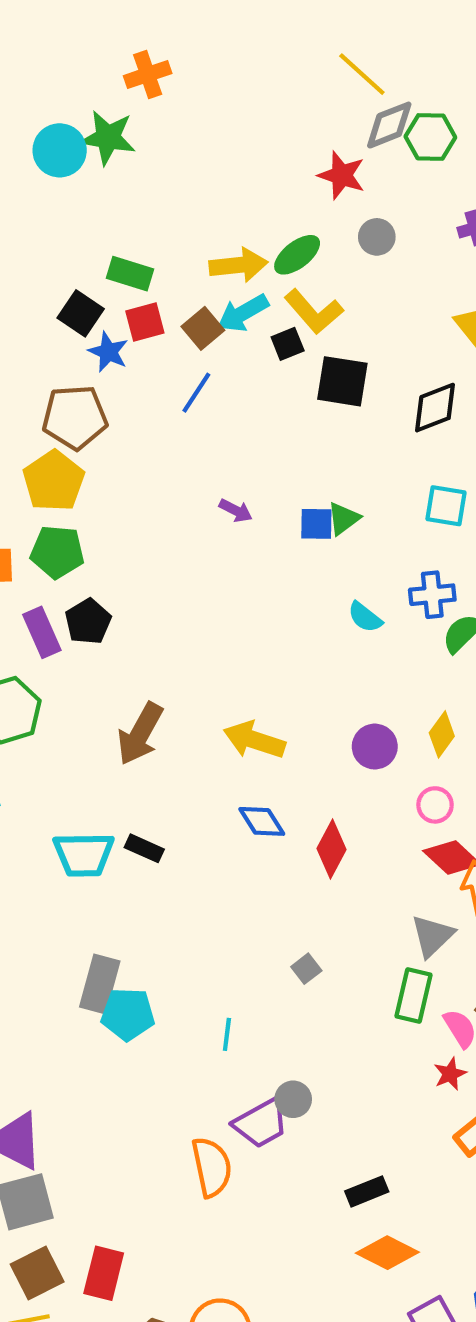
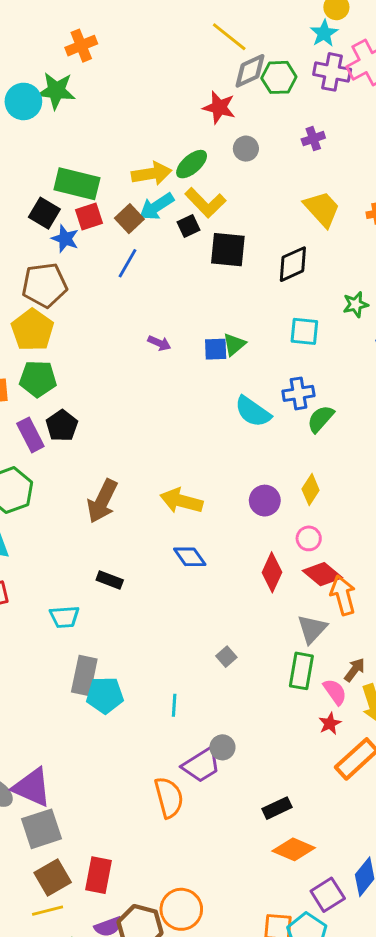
green rectangle: (130, 274) -> (77, 184), size x1.4
cyan semicircle: (365, 617) -> (253, 412), size x1.5
red diamond: (331, 849) -> (272, 572), moved
cyan trapezoid: (84, 854) -> (64, 617), moved, size x0.7

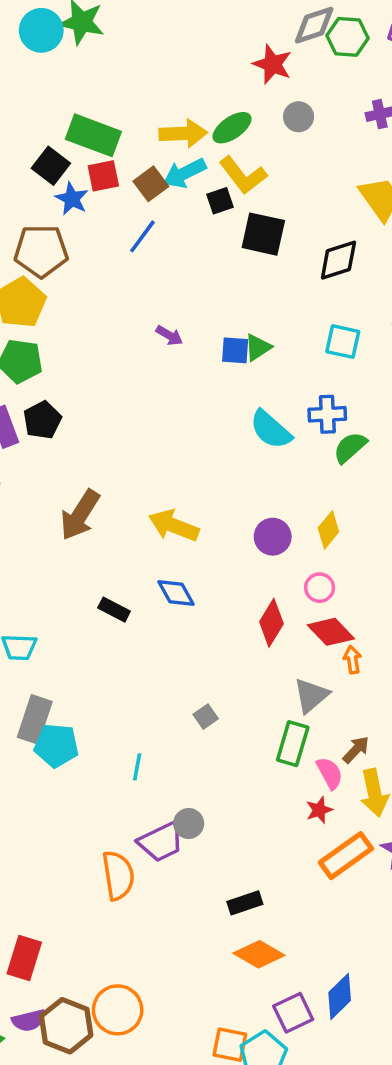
black rectangle: (110, 580) -> (114, 610), moved
orange arrow: (343, 595) -> (352, 660), size x0.6

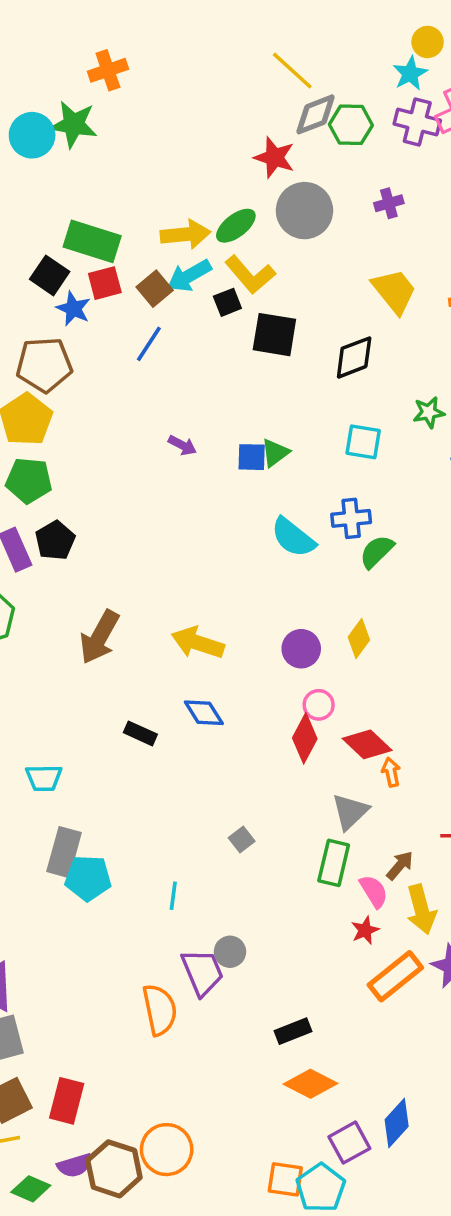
gray circle: (299, 117) -> (304, 211), size x1.8
pink circle: (320, 588) -> (319, 705), moved
purple trapezoid: (161, 842) -> (202, 972), turned -84

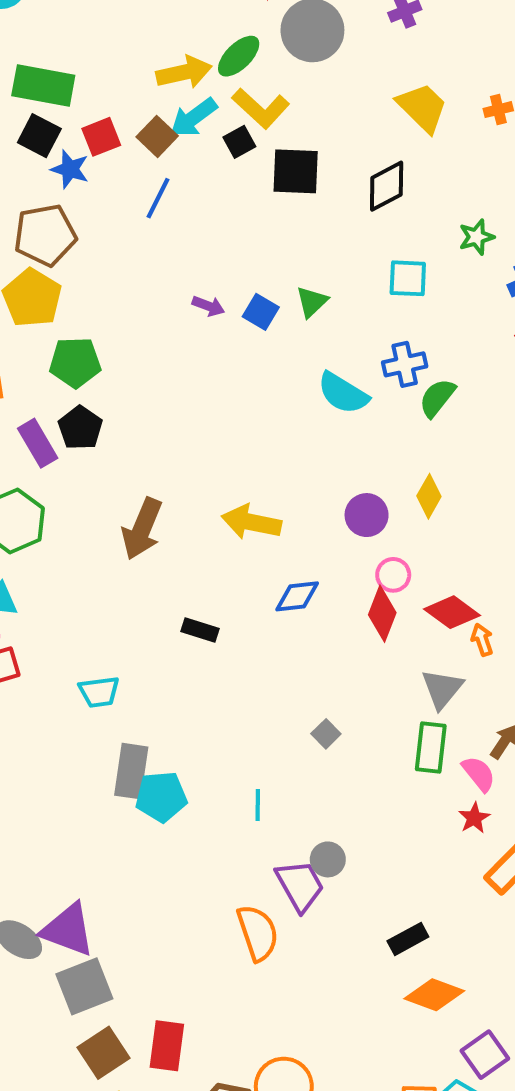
green rectangle: (92, 241) -> (43, 85), moved
blue square: (252, 457) -> (261, 312), moved, turned 36
green pentagon: (29, 480) -> (75, 362), moved
blue diamond: (204, 713) -> (297, 596), moved, turned -57

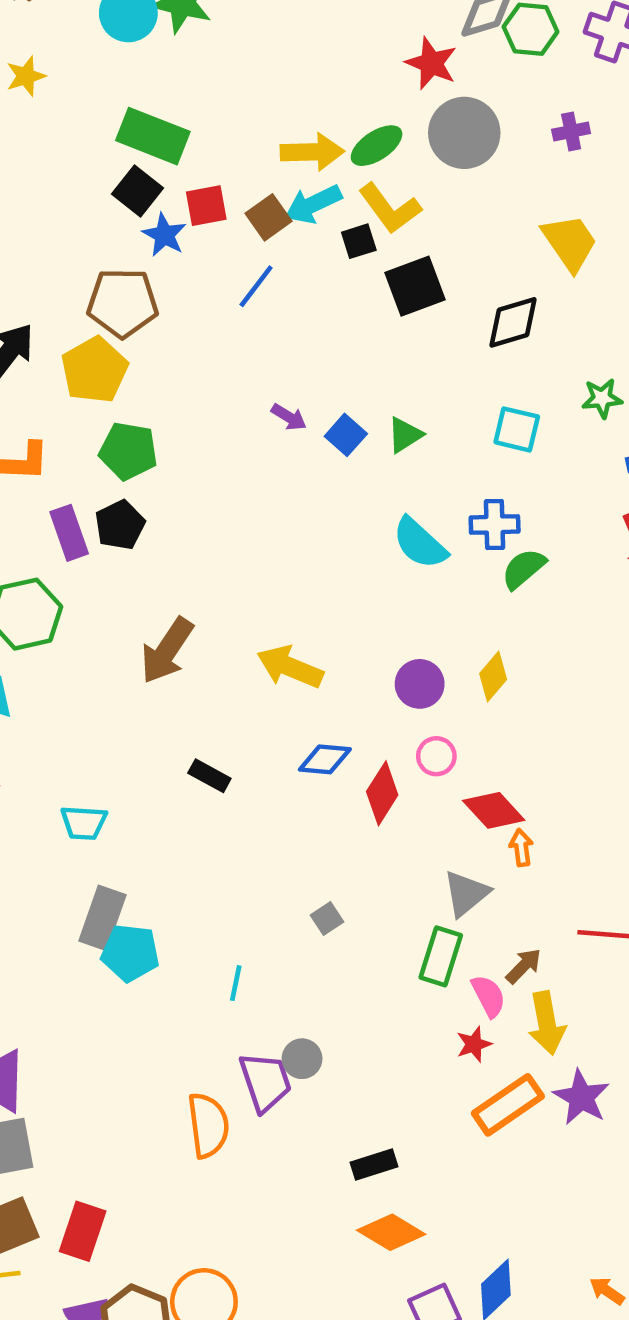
black square: (296, 171) -> (415, 286), turned -34
red diamond: (382, 614) -> (382, 793), moved

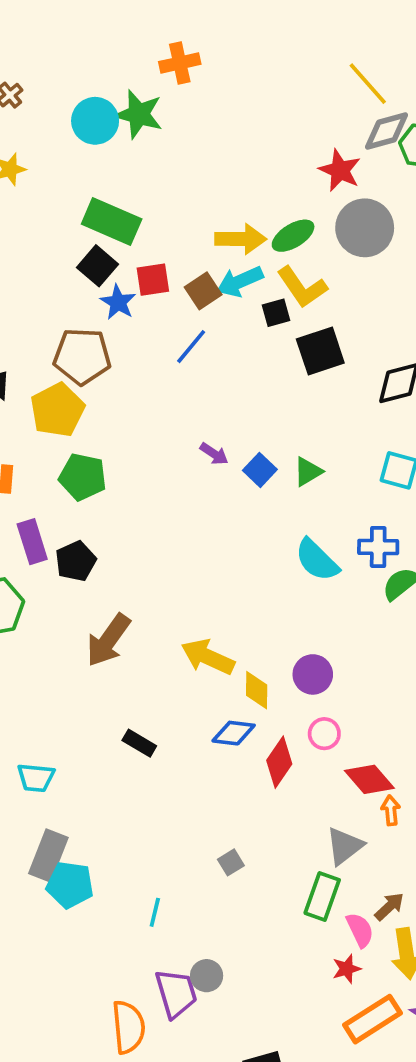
black pentagon: (120, 525) -> (76, 561), moved
yellow diamond: (493, 676) -> (257, 690), moved, turned -42

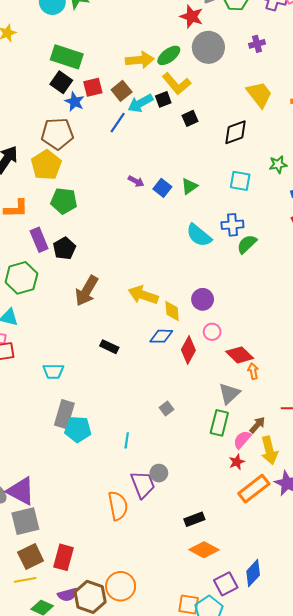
cyan arrow: (240, 282) -> (140, 103), moved
black square: (320, 351) -> (190, 118), size x0.6
pink semicircle: (360, 930) -> (242, 440), turned -108

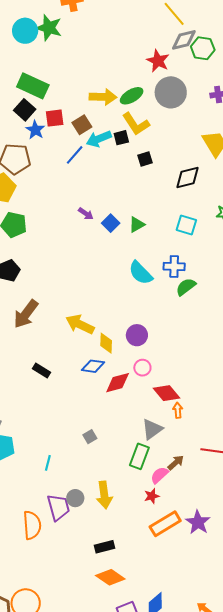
red diamond: (188, 350) -> (118, 383), turned 40
yellow arrow: (269, 450) -> (104, 495), moved

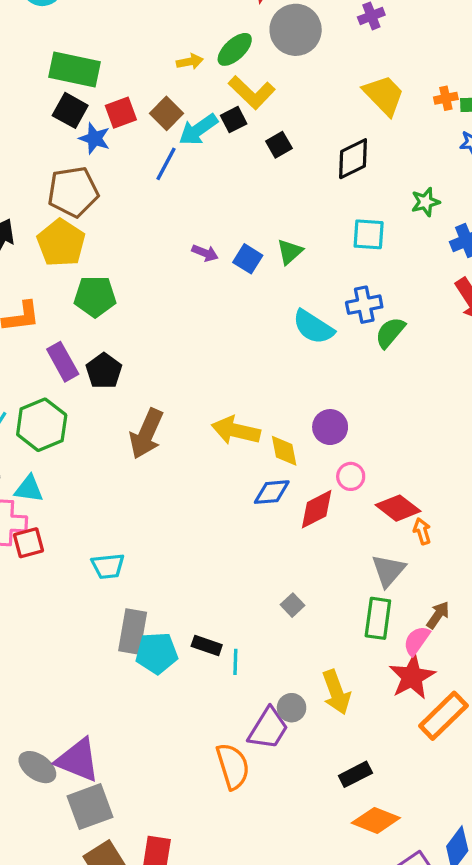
yellow arrow: (103, 97) -> (190, 62), size x0.6
black rectangle: (42, 370) -> (207, 645), moved
red star: (152, 496) -> (412, 677), size x1.8
purple trapezoid: (58, 507) -> (268, 728), turned 60

